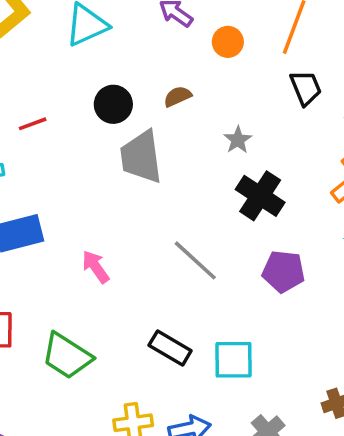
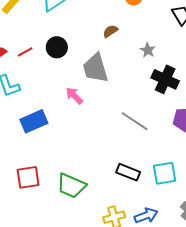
black circle: (113, 104) -> (57, 47), moved
red line: (33, 124) -> (25, 52), moved
pink arrow: (96, 267) -> (74, 96), moved

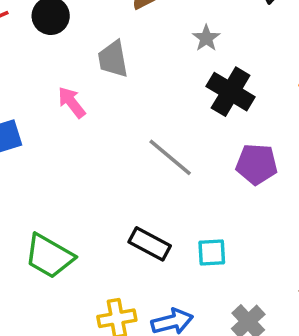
gray trapezoid: (95, 68) -> (113, 59), size x0.7
cyan square: (165, 173) -> (212, 252), size x0.7

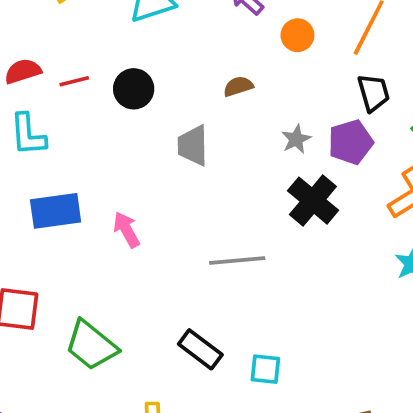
pink arrow: (72, 102) -> (126, 230), moved
gray line: (170, 157) -> (237, 261), turned -54
purple pentagon: (257, 164) -> (351, 142), moved, turned -30

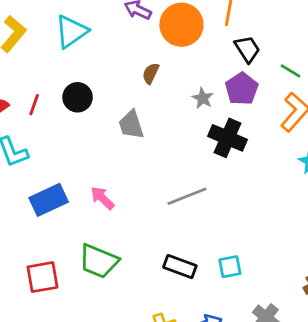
orange circle: (297, 35) -> (181, 25), size x1.8
red line: (74, 81) -> (34, 105), turned -40
brown semicircle: (238, 86) -> (151, 73), turned -30
green trapezoid: (91, 345) -> (99, 261), moved

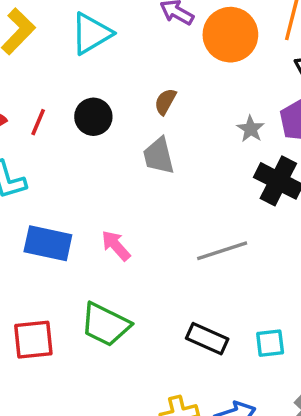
brown semicircle: (151, 73) -> (165, 102), moved
blue rectangle: (49, 200) -> (48, 243), turned 33

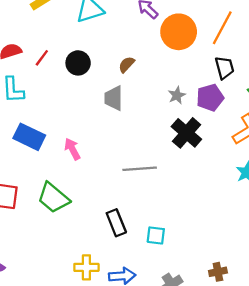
black rectangle: (207, 339) -> (116, 223), turned 30

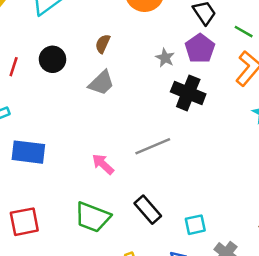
gray trapezoid: (114, 98) -> (101, 83), turned -115
pink arrow: (72, 149) -> (103, 164), moved
green trapezoid: (53, 198) -> (93, 217), moved
cyan square: (156, 235) -> (195, 225), moved

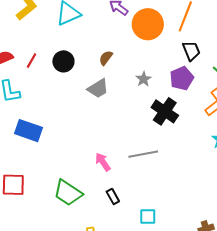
gray star: (165, 58) -> (144, 79), moved
gray line: (153, 146) -> (143, 154), moved
pink arrow: (103, 164) -> (103, 162), moved
black rectangle: (148, 210) -> (113, 197), size x0.7

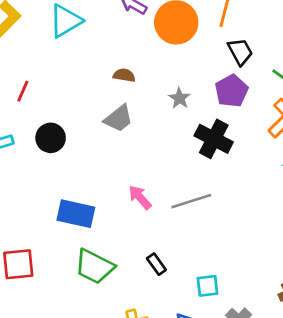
brown semicircle: (106, 58) -> (124, 75), turned 70
black circle: (63, 61) -> (51, 138), moved
blue rectangle: (28, 131) -> (76, 214), moved
pink arrow: (103, 162) -> (140, 197), moved

